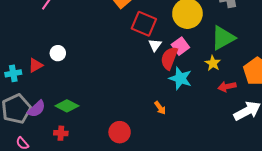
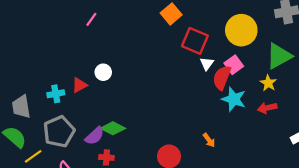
red arrow: (227, 87) -> (267, 108), moved
orange arrow: (160, 108) -> (209, 140), moved
purple semicircle: (37, 109) -> (95, 136), moved

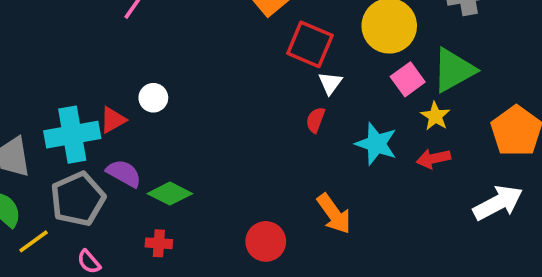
pink square: (234, 65) -> (408, 79), moved
red semicircle: (222, 78) -> (316, 120), moved, size x0.6
cyan cross: (56, 94) -> (72, 135), size x1.8
purple semicircle: (95, 136) -> (124, 173), moved, turned -108
orange arrow: (209, 140) -> (334, 214), size x1.6

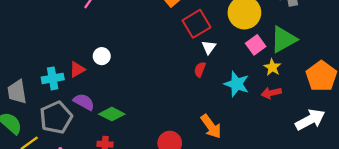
red square: (310, 44) -> (196, 24), turned 36
cyan cross: (72, 135) -> (53, 78), size x0.7

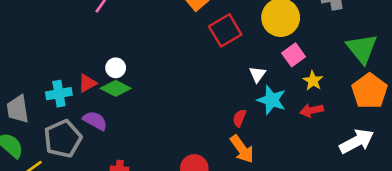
green triangle: (283, 39) -> (362, 48), moved, turned -40
white triangle: (209, 47) -> (257, 74), moved
red semicircle: (200, 70) -> (239, 118), moved
green diamond: (112, 114) -> (116, 88), moved

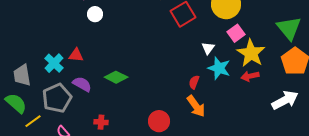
white circle: (116, 68) -> (95, 14), moved
yellow star: (313, 81) -> (251, 53), size x1.8
red triangle: (87, 83) -> (76, 55), turned 35
green diamond: (116, 88) -> (116, 77), moved
cyan cross: (59, 94) -> (54, 63), turned -36

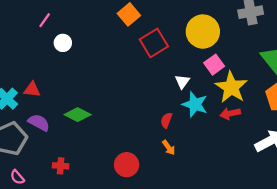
white circle: (95, 14) -> (63, 43), moved
orange arrow: (196, 106) -> (169, 148), size x0.6

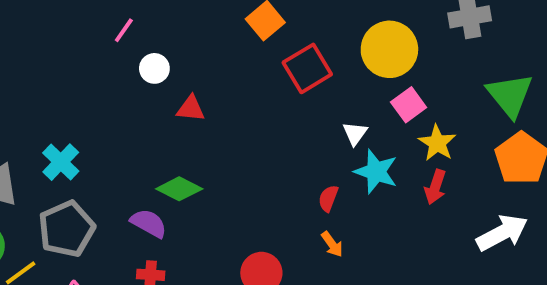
yellow star: (231, 87) -> (437, 143), size x0.7
red triangle: (32, 90) -> (191, 109), moved
red arrow: (230, 113) -> (435, 187), turned -60
purple semicircle: (39, 123) -> (149, 223), moved

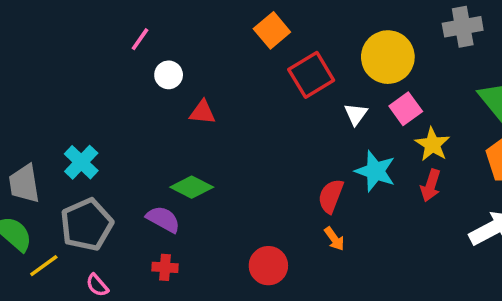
white triangle: (355, 133) -> (356, 114), moved
red semicircle: (328, 198) -> (331, 196), size x1.4

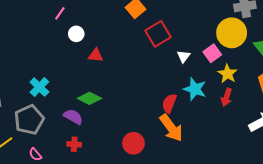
yellow circle: (388, 57) -> (232, 33), moved
cyan cross: (81, 162) -> (39, 87), moved
orange arrow: (334, 239) -> (171, 128), size x2.0

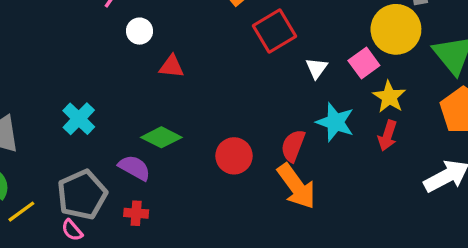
gray pentagon: (29, 120) -> (82, 195), moved
red circle: (133, 143) -> (234, 156), moved

